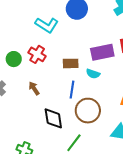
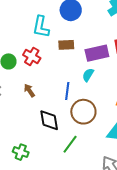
cyan L-shape: (47, 25) -> (41, 27), turned 70
brown rectangle: (71, 63) -> (66, 45), moved
cyan semicircle: (93, 74) -> (88, 75), turned 104

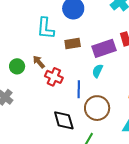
red cross: (32, 56) -> (54, 77), moved
brown arrow: (29, 90) -> (39, 62), moved

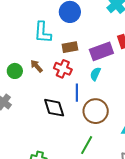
red cross: (54, 77) -> (63, 69), moved
black diamond: (64, 120) -> (54, 108), moved

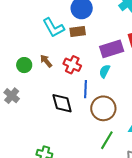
cyan L-shape: (43, 32) -> (53, 28), turned -35
brown rectangle: (70, 47) -> (78, 31), moved
green line: (87, 145) -> (107, 140), moved

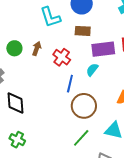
brown rectangle: (78, 31) -> (83, 31), moved
brown arrow: (46, 61) -> (37, 48), turned 48
black diamond: (62, 103) -> (16, 103), moved

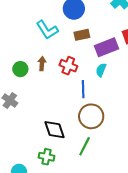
black diamond: (16, 103) -> (54, 130), moved
brown circle: (84, 106) -> (91, 116), moved
green line: (81, 138) -> (85, 146), moved

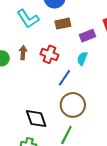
purple rectangle: (106, 47) -> (87, 36), size x0.7
blue line: (83, 89) -> (64, 78), turned 36

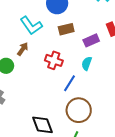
brown arrow: (23, 53) -> (23, 49), moved, turned 32

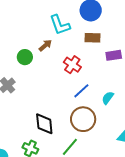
cyan semicircle: (87, 63) -> (108, 98), moved

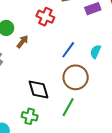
brown arrow: (45, 45) -> (22, 42), moved
red cross: (72, 65) -> (45, 17), moved

